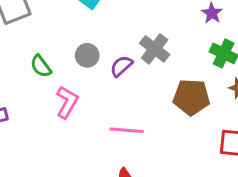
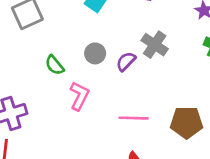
brown pentagon: (191, 97) -> (186, 122), moved

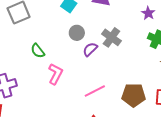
gray circle: (95, 53) -> (77, 33), moved
pink line: (134, 118) -> (95, 91), turned -30

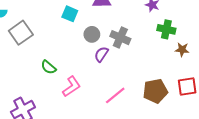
gray circle: (77, 33) -> (92, 34), moved
pink L-shape: (55, 74) -> (72, 87), turned 40

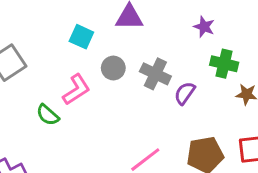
purple semicircle: (101, 54) -> (185, 93), moved
pink L-shape: (72, 87) -> (76, 89), moved

